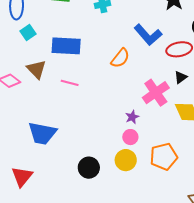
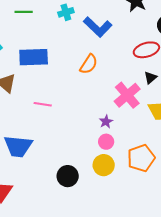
blue L-shape: (148, 35) -> (98, 27), moved
pink line: (70, 83) -> (43, 104), moved

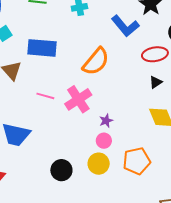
blue L-shape: (98, 27) -> (125, 26), moved
orange semicircle: (89, 64) -> (96, 62), size x1.4
pink cross: (127, 95) -> (78, 99), moved

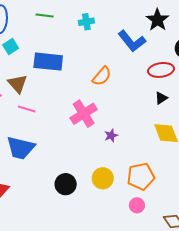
orange semicircle: (96, 62) -> (102, 76), size x0.7
pink line: (45, 96) -> (27, 109), moved
pink circle: (104, 141) -> (137, 205), moved

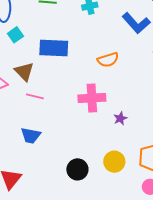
orange semicircle: (102, 76) -> (108, 60), turned 35
pink cross: (84, 114) -> (92, 98), turned 32
blue trapezoid: (21, 148) -> (31, 135), size x0.7

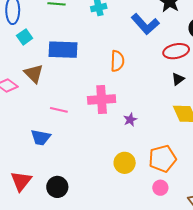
orange semicircle: (108, 60) -> (117, 61), turned -70
pink line: (35, 96) -> (59, 110), moved
black circle: (77, 169) -> (57, 187), moved

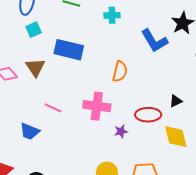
red ellipse: (176, 51) -> (148, 115), moved

